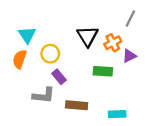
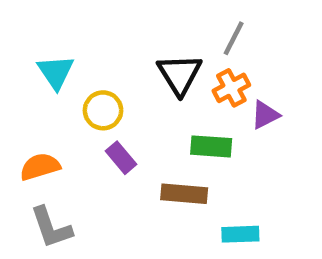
gray line: (130, 19) -> (234, 38), moved
orange semicircle: (20, 59) -> (40, 167), moved, turned 54
gray L-shape: (44, 95) -> (51, 227), moved, turned 65
brown rectangle: (77, 105) -> (184, 194), moved

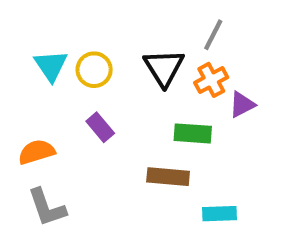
yellow circle: (103, 110) -> (94, 70), moved
purple rectangle: (121, 158) -> (100, 127), moved

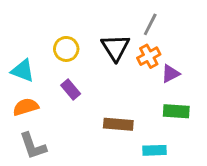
cyan triangle: (51, 66) -> (23, 71), moved, turned -35
green rectangle: (193, 133) -> (176, 111), moved

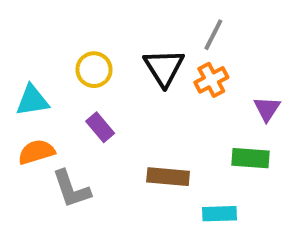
cyan triangle: (23, 71) -> (32, 101), turned -30
purple triangle: (170, 74) -> (267, 109), moved, turned -30
gray L-shape: (33, 146) -> (71, 189), moved

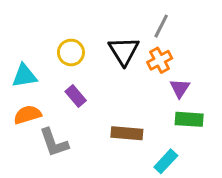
purple triangle: (267, 109) -> (180, 88), moved
cyan rectangle: (220, 214) -> (166, 161), turned -45

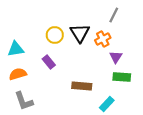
gray line: (161, 26) -> (114, 15), moved
yellow circle: (71, 52) -> (55, 35), moved
gray L-shape: (54, 143) -> (24, 101), moved

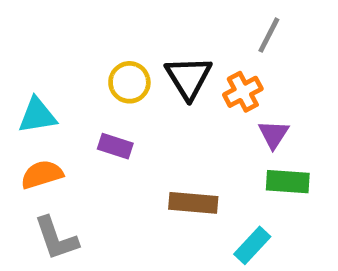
purple rectangle: (49, 62) -> (115, 146), turned -32

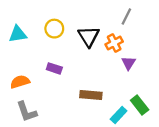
yellow circle: (129, 82) -> (54, 29), moved
cyan triangle: (37, 115) -> (18, 34), moved
green rectangle: (288, 182) -> (140, 105), moved, turned 48

